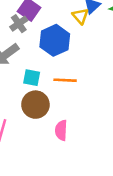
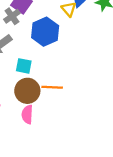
orange line: (65, 80) -> (52, 87), moved
pink semicircle: (61, 130) -> (27, 114), moved

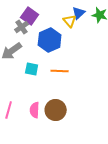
orange line: (52, 87) -> (60, 71), moved
brown circle: (27, 91) -> (56, 110), moved

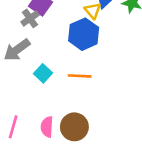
blue hexagon: (50, 40) -> (84, 34), moved
cyan square: (32, 69) -> (43, 73), turned 32

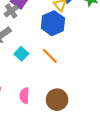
orange line: (80, 76) -> (50, 56), turned 42
brown circle: (74, 127) -> (57, 100), moved

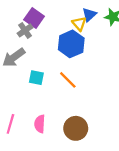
cyan square: (21, 54) -> (36, 78), turned -32

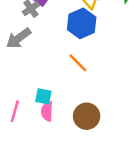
cyan square: (36, 78) -> (43, 96), moved

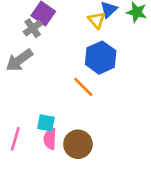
blue hexagon: (82, 23) -> (101, 58), moved
brown circle: (87, 116) -> (78, 144), moved

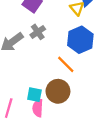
gray cross: (33, 28) -> (38, 32), moved
brown circle: (78, 144) -> (58, 91), moved

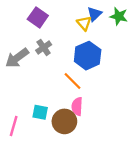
brown circle: (58, 91) -> (64, 121), moved
pink semicircle: (38, 108) -> (77, 106), moved

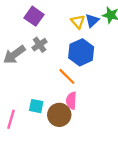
blue triangle: (94, 14) -> (92, 21), moved

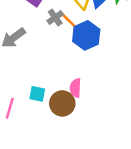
gray cross: (40, 45) -> (55, 17), moved
orange line: (67, 76) -> (71, 22), moved

